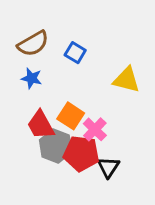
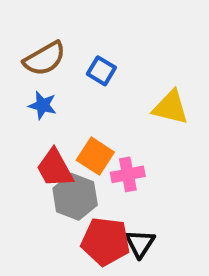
pink cross: (95, 129) -> (128, 174), turned 35
red pentagon: (81, 154) -> (105, 241), moved
black triangle: (108, 167) -> (140, 243), moved

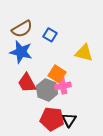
blue star: (43, 105) -> (21, 52), size x1.6
orange square: (95, 156) -> (57, 74), moved
gray hexagon: (75, 197) -> (47, 90), moved

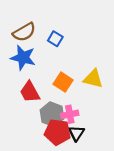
yellow triangle: (84, 53) -> (93, 79), moved
pink cross: (63, 86) -> (70, 114), moved
gray hexagon: (47, 90) -> (52, 114), moved

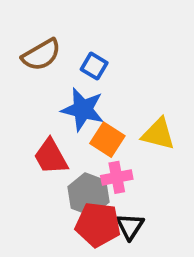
blue star: (23, 58) -> (83, 109), moved
pink cross: (70, 114) -> (117, 177), moved

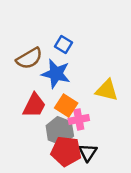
brown semicircle: (41, 55) -> (29, 58), moved
orange square: (107, 140) -> (66, 105), moved
red trapezoid: (51, 157) -> (34, 105), turned -124

